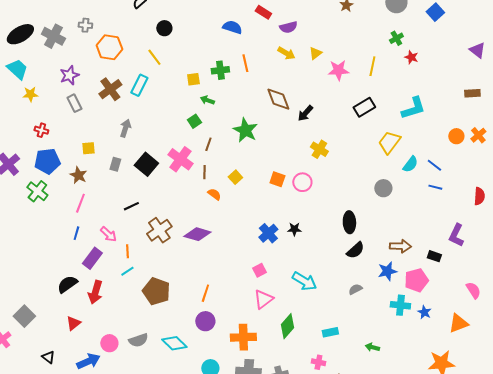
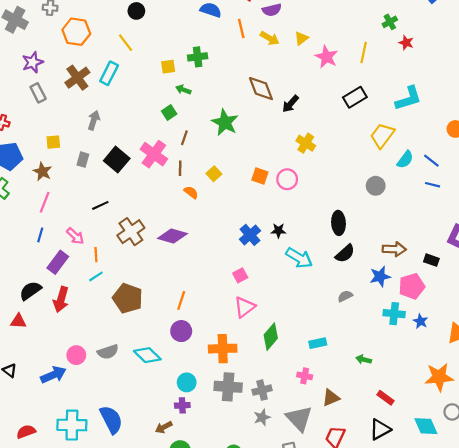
orange line: (245, 63) -> (241, 28), moved
pink star: (338, 70) -> (326, 57), turned 30
cyan arrow: (304, 281) -> (299, 258), moved
red triangle: (73, 323) -> (18, 321), moved, turned 42

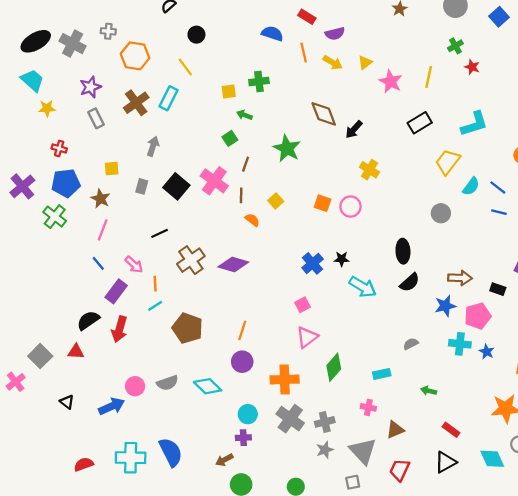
blue line: (40, 235) -> (98, 263), turned -56
gray semicircle: (345, 296) -> (411, 344), moved
gray cross: (228, 387) -> (290, 419), turned 32

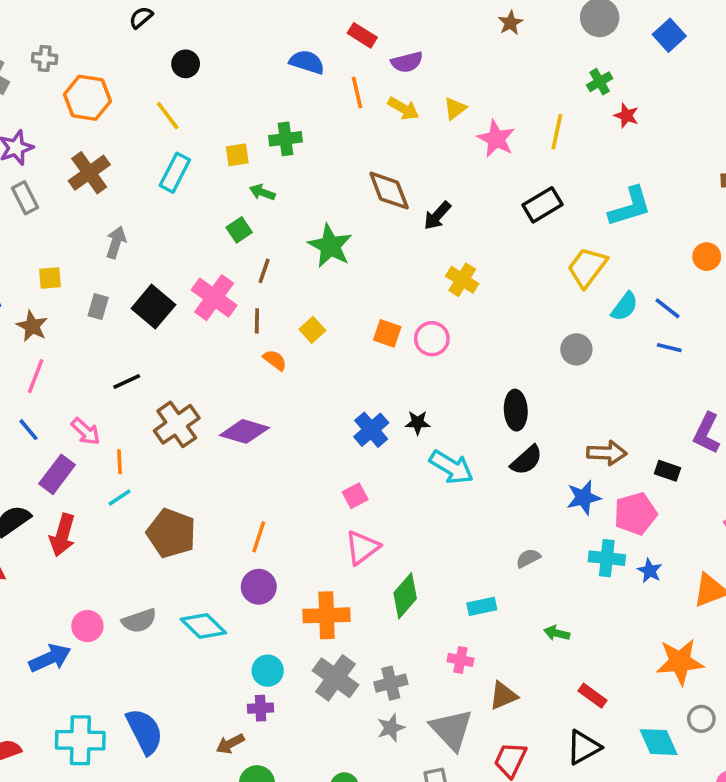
cyan rectangle: (169, 98) -> (175, 173), moved

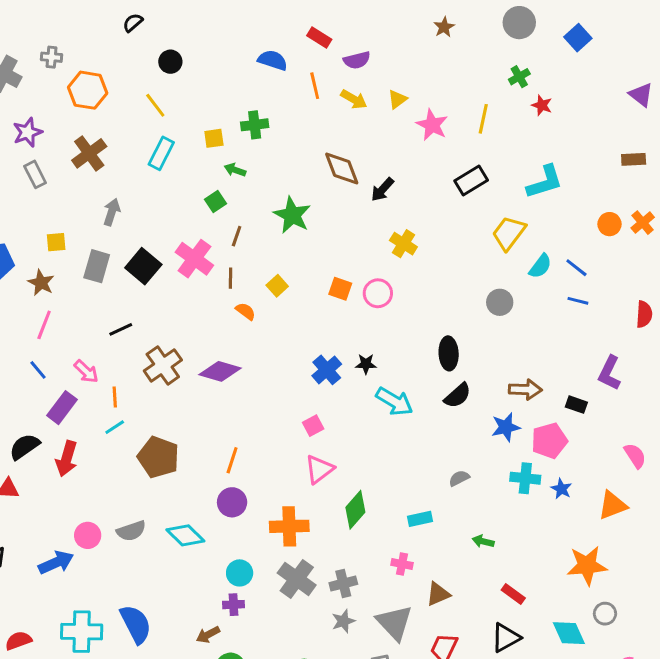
gray rectangle: (98, 307) -> (97, 266), size x1.5

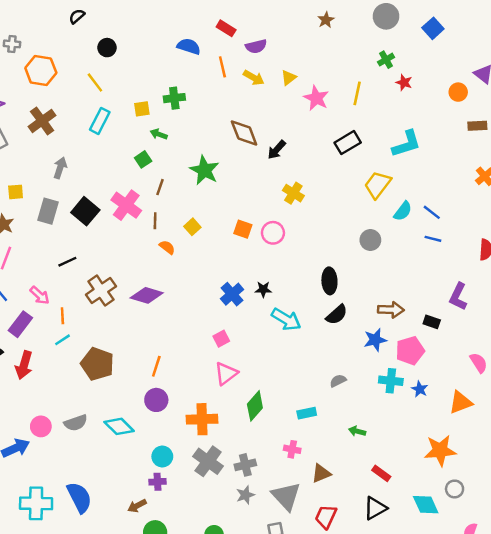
orange circle: (609, 224) -> (458, 92), moved

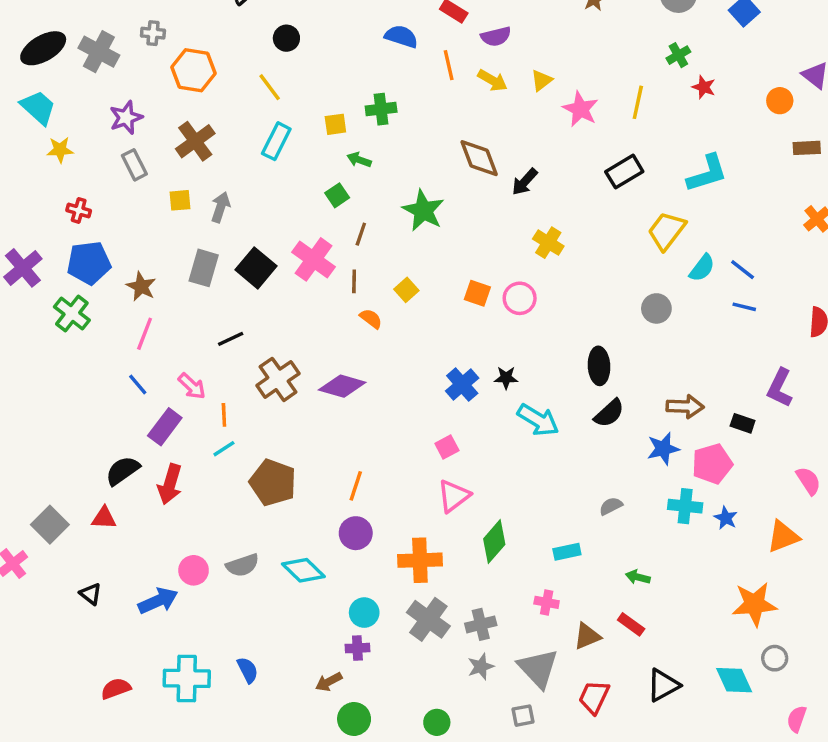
yellow square: (16, 192) -> (180, 200), moved
red rectangle: (381, 473) -> (631, 624), moved
blue semicircle: (79, 497) -> (248, 670), size x0.6

